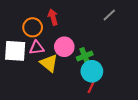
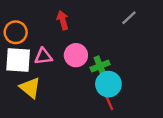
orange circle: (33, 27) -> (16, 32), moved
yellow triangle: (49, 63) -> (30, 88), moved
red line: (92, 86) -> (108, 101), turned -49

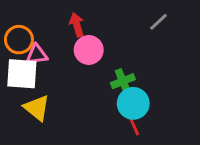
pink circle: (76, 55) -> (89, 50), moved
pink triangle: (43, 56) -> (37, 54), moved

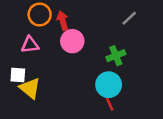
orange circle: (19, 40) -> (40, 15), moved
white square: (22, 74) -> (18, 75), moved, size x0.6
green cross: (123, 81) -> (116, 56), moved

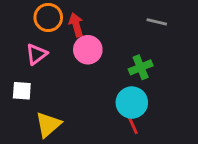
gray line: (129, 18) -> (157, 22), turned 56
pink triangle: (30, 45) -> (36, 54), turned -30
yellow triangle: (30, 88) -> (48, 125), moved, turned 40

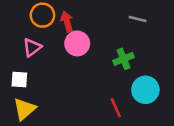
cyan circle: (132, 103) -> (145, 90), moved
yellow triangle: (48, 125) -> (24, 109), moved

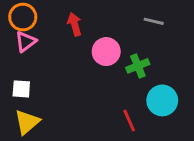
orange circle: (42, 15) -> (23, 17), moved
pink circle: (77, 43) -> (106, 52), moved
pink triangle: (32, 47) -> (26, 41), moved

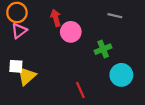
pink circle: (106, 52) -> (71, 32), moved
red line: (129, 121) -> (80, 90), moved
yellow triangle: (27, 122) -> (27, 76), moved

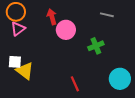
cyan circle: (121, 75) -> (120, 79), moved
yellow triangle: (27, 76) -> (25, 71), turned -42

